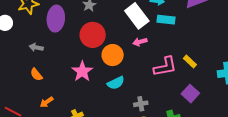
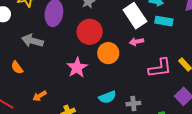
gray arrow: (36, 47) -> (32, 41), size x1.5
orange semicircle: (36, 74) -> (17, 68), moved
cyan semicircle: (116, 83) -> (107, 97), moved

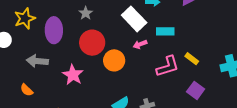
cyan rectangle: (164, 21) -> (165, 31), moved
pink star: (77, 68) -> (73, 75), moved

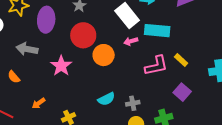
cyan rectangle: (165, 31) -> (157, 31), size x1.4

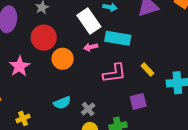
yellow rectangle: (181, 60) -> (147, 69), moved
purple square: (182, 92) -> (138, 101), turned 30
gray cross: (133, 103) -> (88, 109), turned -32

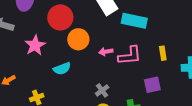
pink arrow: (91, 47) -> (106, 52), moved
yellow rectangle: (147, 69) -> (163, 53), turned 32
cyan semicircle: (62, 103) -> (62, 69), moved

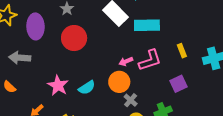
orange circle: (78, 39) -> (119, 82), moved
pink star: (35, 45) -> (58, 85), moved

